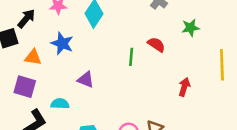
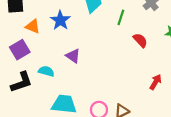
green line: (131, 57) -> (121, 17), moved
purple square: (25, 87) -> (20, 50), turned 30

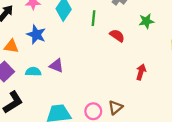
cyan semicircle: (46, 71) -> (33, 72), moved

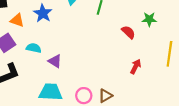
red semicircle: (117, 36) -> (128, 32), moved
purple triangle: (56, 66) -> (55, 61), moved

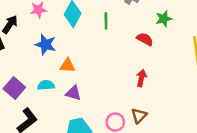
orange triangle: (17, 20) -> (68, 66), moved
red arrow: (136, 66) -> (141, 78), moved

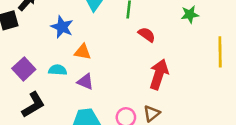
red semicircle: (145, 39) -> (147, 35), moved
red arrow: (141, 78) -> (159, 74), size x1.6

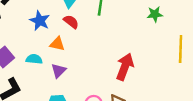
red semicircle: (147, 35) -> (71, 22), moved
purple triangle: (85, 82) -> (59, 71), turned 49

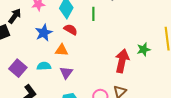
green star: (155, 14) -> (144, 49), moved
blue star: (40, 21) -> (44, 33), turned 30

